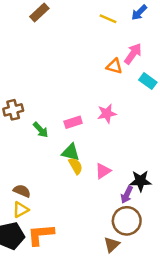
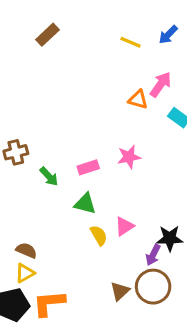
yellow semicircle: (76, 166) -> (99, 235), moved
brown triangle: (112, 245) -> (120, 291), moved

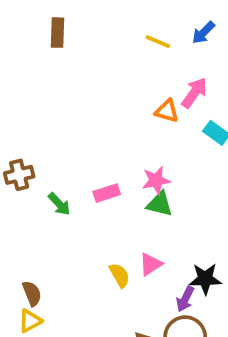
brown rectangle: (47, 35) -> (57, 33), turned -45
green triangle: (85, 204) -> (160, 204), moved
brown semicircle: (26, 250) -> (32, 293), turned 45

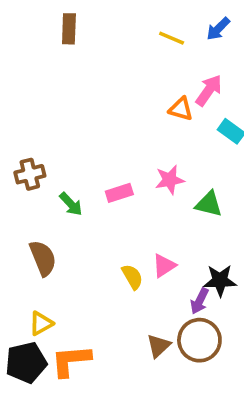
green triangle: (160, 204) -> (209, 204), moved
brown semicircle: (32, 293) -> (43, 258), moved, size x1.4

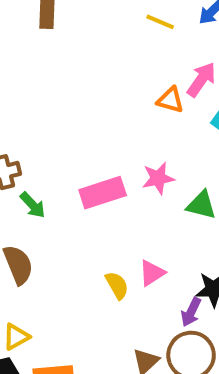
pink rectangle: (119, 193) -> (103, 193), size x1.5
green arrow: (71, 204) -> (33, 205), moved

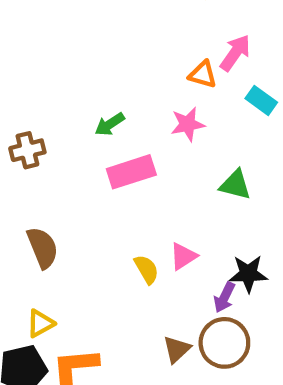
pink star: (158, 178) -> (188, 124), moved
green arrow: (33, 205) -> (110, 124), moved, turned 100

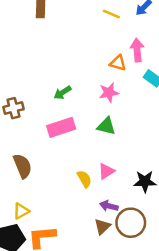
pink arrow: (235, 53) -> (137, 50), turned -40
pink rectangle: (131, 172) -> (61, 127), moved
green triangle: (235, 185) -> (106, 126), moved
purple arrow: (224, 297) -> (109, 206), moved, turned 78

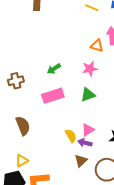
green triangle: (106, 126) -> (88, 95), turned -35
purple arrow: (109, 206) -> (85, 143), moved
brown triangle: (102, 227) -> (81, 161), moved

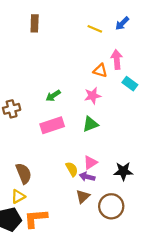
brown semicircle: (23, 126) -> (24, 173), moved

